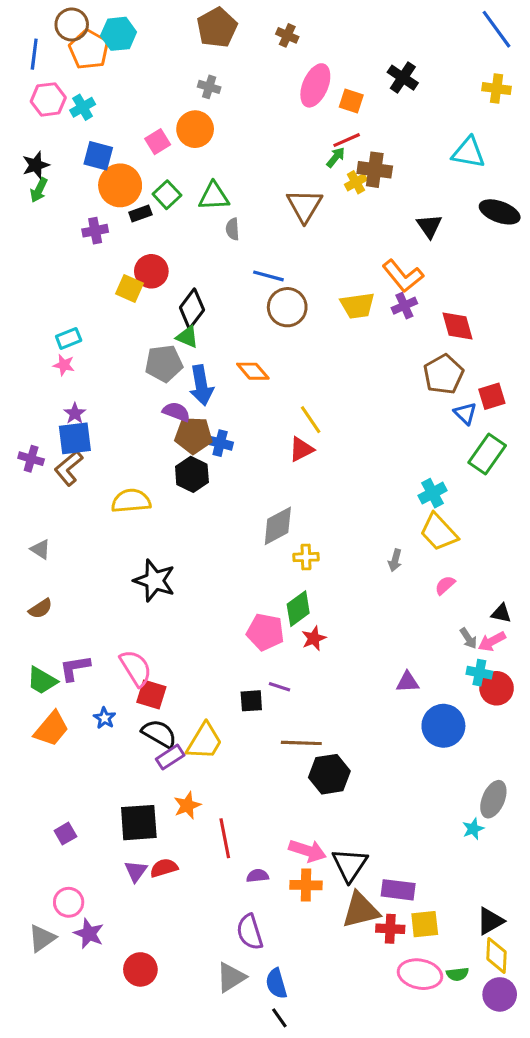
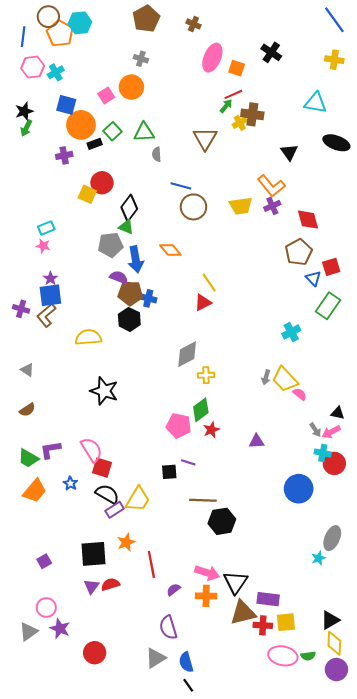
yellow trapezoid: (439, 532) -> (285, 379), moved
pink semicircle: (445, 585) -> (300, 394), turned 80
purple triangle: (407, 682) -> (257, 441), moved
purple semicircle: (258, 876) -> (173, 590), turned -32

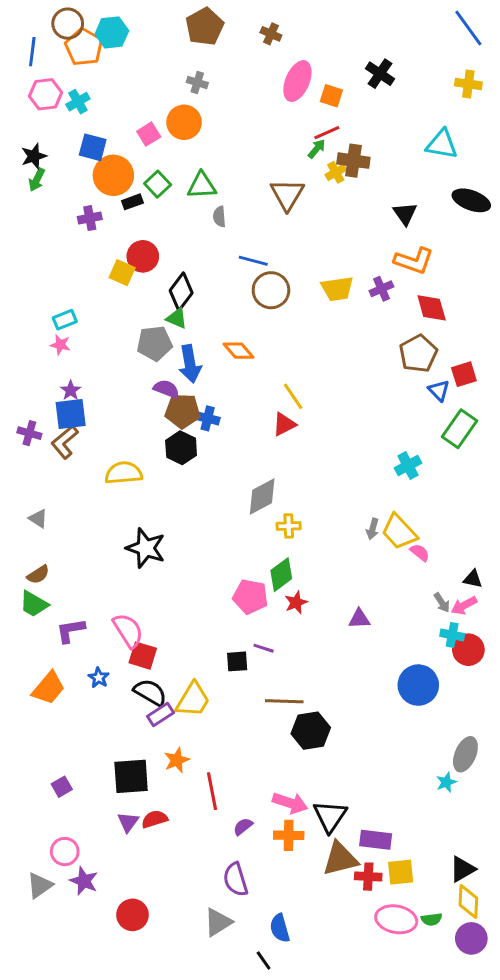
orange L-shape: (271, 186) -> (414, 261), moved, turned -32
green trapezoid: (28, 458) -> (34, 604), moved
blue semicircle: (186, 662) -> (280, 928), moved

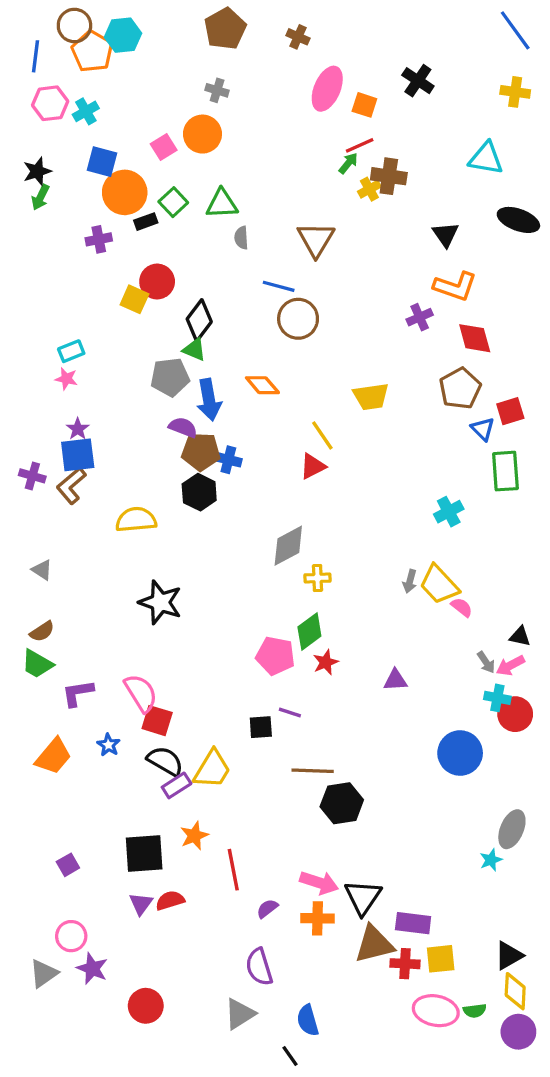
brown triangle: (287, 194) -> (316, 239), moved
yellow trapezoid: (337, 289) -> (371, 397), moved
green rectangle: (460, 429) -> (505, 471), turned -39

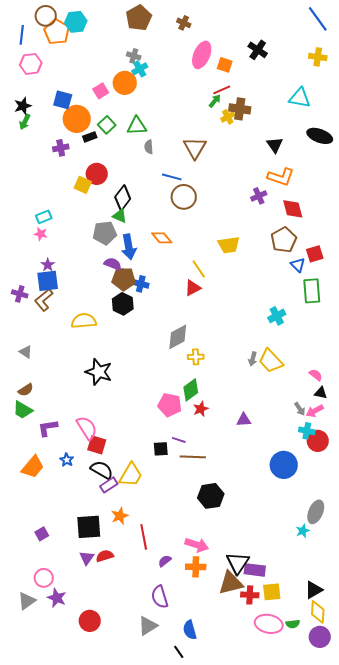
cyan cross: (86, 111) -> (140, 69), moved
pink semicircle: (462, 607) -> (316, 375), moved
brown line: (313, 771) -> (193, 457), moved
black triangle: (363, 897) -> (238, 563), moved

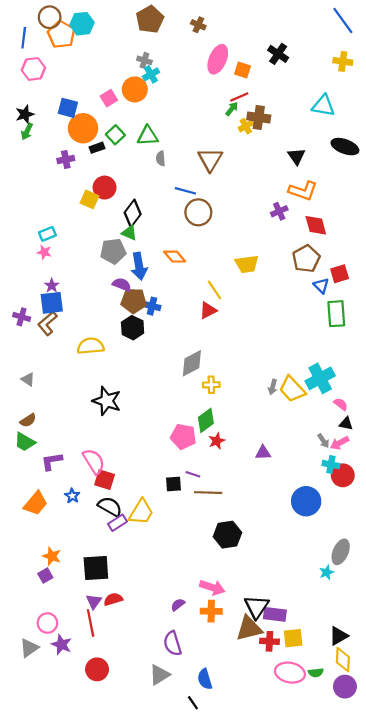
cyan cross: (277, 316) -> (320, 378), moved, size x1.5
orange star: (120, 516) -> (52, 556), moved, turned -30
red line: (144, 537) -> (91, 623), moved

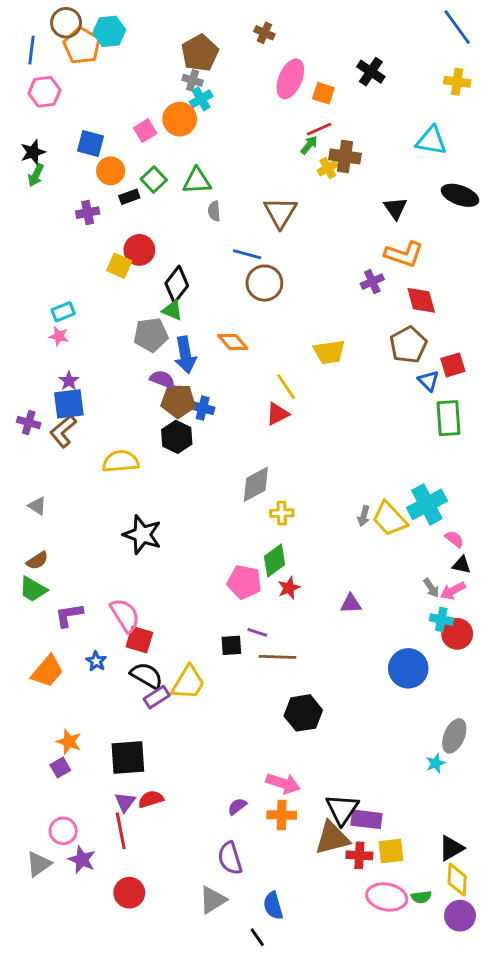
brown pentagon: (150, 19) -> (200, 53), moved
orange circle: (83, 128) -> (111, 171), size x0.7

